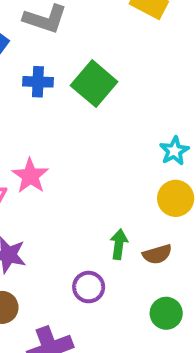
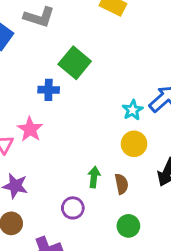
blue cross: (38, 82) -> (49, 90), moved
brown semicircle: (157, 254) -> (121, 184), turned -84

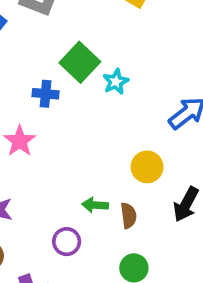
cyan star: (133, 110) -> (116, 82), moved
green arrow: (94, 177) -> (95, 205), turned -96

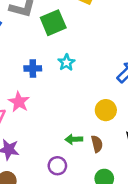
green square: (80, 62) -> (53, 23), moved, turned 30
cyan star: (116, 82) -> (66, 63), moved

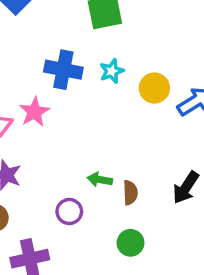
blue cross: (33, 68) -> (63, 70), size x1.5
yellow circle: (106, 110) -> (154, 88), moved

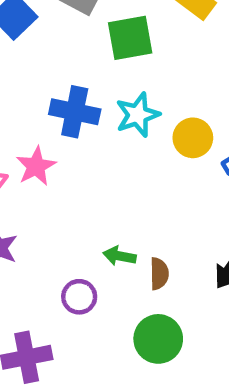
cyan star: (112, 71) -> (138, 115), size x1.4
green circle: (131, 243) -> (158, 339), size x1.4

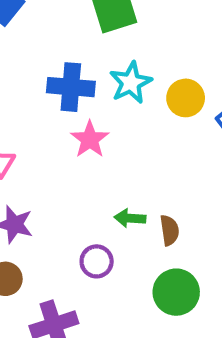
pink star: (36, 166) -> (90, 139), moved

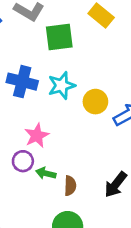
pink star: (90, 139) -> (37, 136), moved
purple circle: (97, 261) -> (23, 161), moved

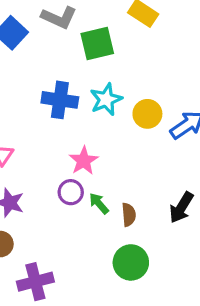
green arrow: (46, 173) -> (99, 203), turned 42

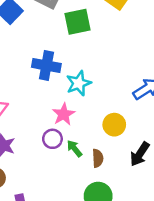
cyan star: (106, 99) -> (79, 83), moved
yellow circle: (147, 114) -> (114, 125), moved

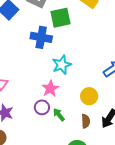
blue cross: (46, 65) -> (41, 37), moved
brown semicircle: (98, 158) -> (86, 121), moved

